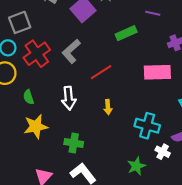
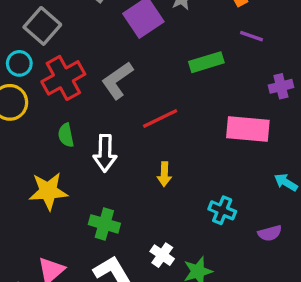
gray square: (20, 22) -> (42, 26), turned -35
green semicircle: (29, 97) -> (66, 135), moved
cyan cross: (147, 126) -> (222, 210), size x0.7
white cross: (163, 152) -> (162, 255), moved

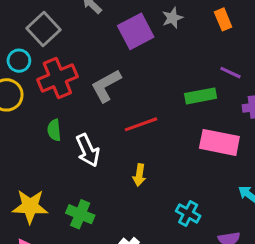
purple line: (251, 36) -> (231, 73), moved
green rectangle: (206, 62) -> (201, 96), moved
white arrow: (105, 153) -> (88, 150), turned -32
yellow star: (48, 191) -> (30, 206), moved

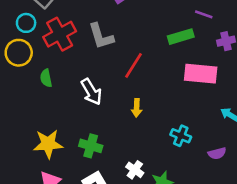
gray L-shape: (106, 86) -> (101, 36), turned -72
red line: (141, 124) -> (134, 65), turned -32
green semicircle: (54, 130) -> (46, 78), moved

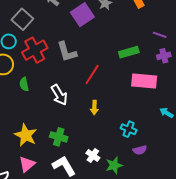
purple line: (204, 14) -> (160, 35), moved
yellow star: (48, 144) -> (26, 135), turned 30
purple semicircle: (217, 153) -> (140, 150), moved

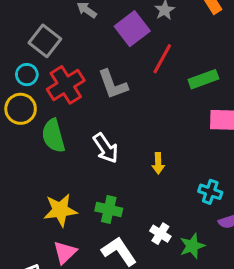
red line: (92, 75) -> (162, 59), moved
green semicircle: (24, 84) -> (53, 136), size x1.6
yellow star: (26, 135) -> (60, 210), turned -30

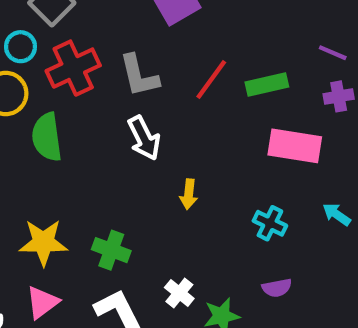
red line: (162, 59) -> (211, 79), moved
white arrow: (106, 148) -> (144, 138), moved
cyan cross: (210, 192) -> (270, 223), moved

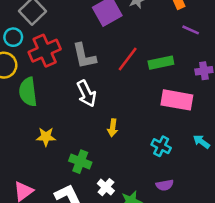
purple line: (333, 53) -> (191, 30), moved
yellow star: (43, 242) -> (46, 137), moved, size x0.7
green cross: (111, 250) -> (80, 162), moved

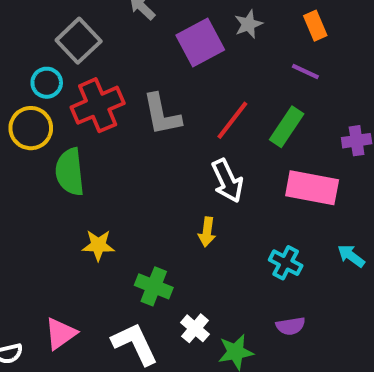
purple line: (191, 30) -> (305, 71), moved
green rectangle: (161, 63) -> (287, 127), turned -45
white arrow: (86, 93) -> (227, 181), moved

